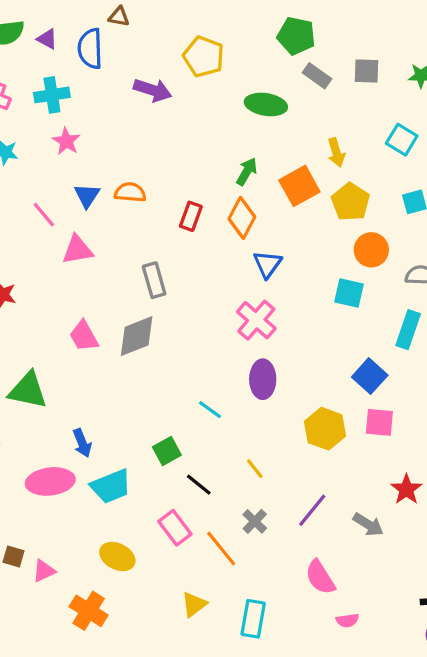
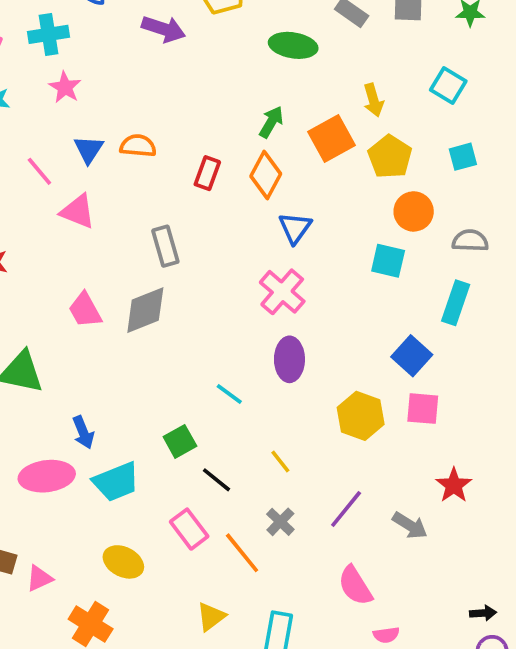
pink triangle: (77, 250) -> (78, 211), turned 32

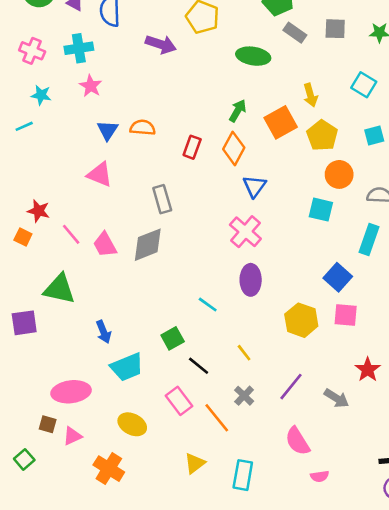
pink line: (39, 171) -> (71, 234), moved
pink ellipse: (47, 476) -> (71, 392), moved

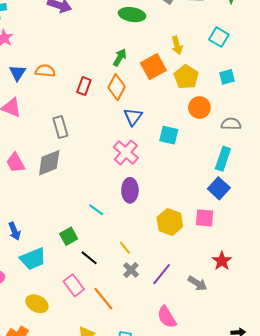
cyan square: (321, 210) -> (169, 135), moved
blue square: (338, 277) -> (219, 188), moved
gray cross: (244, 396) -> (131, 270), moved

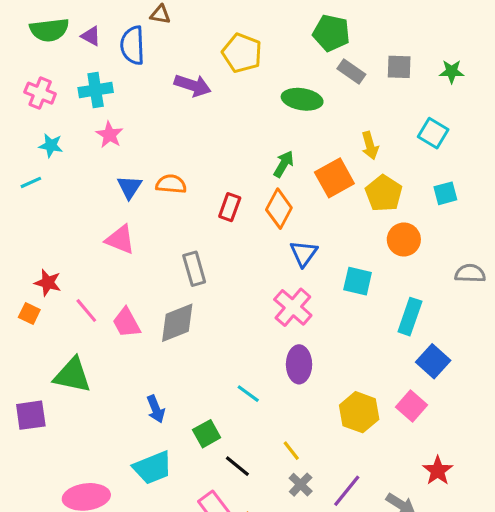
gray semicircle: (231, 124) -> (470, 273), moved
cyan rectangle: (223, 159) -> (410, 317), moved
pink square: (205, 218) -> (412, 406), turned 36
blue arrow: (14, 231) -> (156, 409), moved

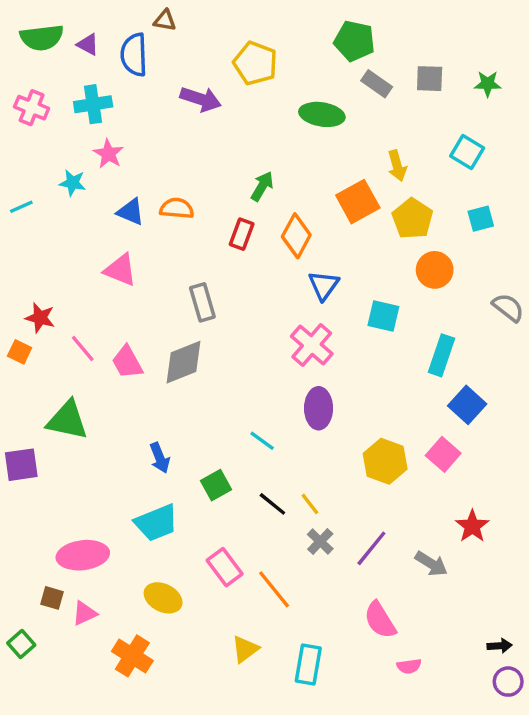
cyan star: (51, 145) -> (73, 183), moved
green arrow: (284, 164) -> (262, 186), moved
blue triangle: (129, 187) -> (131, 212), turned -40
gray semicircle: (470, 273) -> (508, 307), turned 36
black line: (237, 466) -> (272, 504), moved

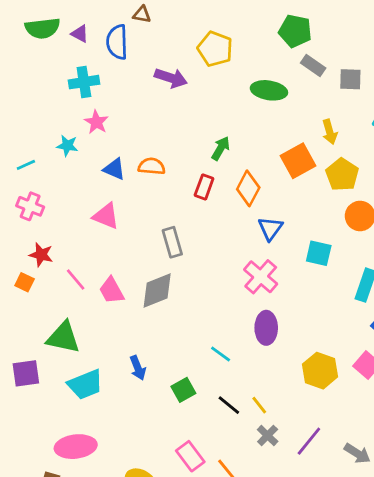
gray square: (430, 79) -> (350, 79), moved
pink cross: (32, 108) -> (30, 206), moved
cyan trapezoid: (156, 523) -> (85, 384), moved

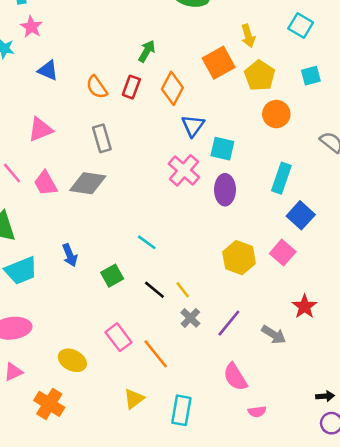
orange semicircle: (152, 166) -> (97, 87), moved, turned -130
pink triangle: (106, 216) -> (40, 129), moved, turned -44
cyan square: (319, 253) -> (222, 149), moved
gray diamond: (157, 291) -> (88, 183), turned 30
purple ellipse: (266, 328) -> (225, 190), moved

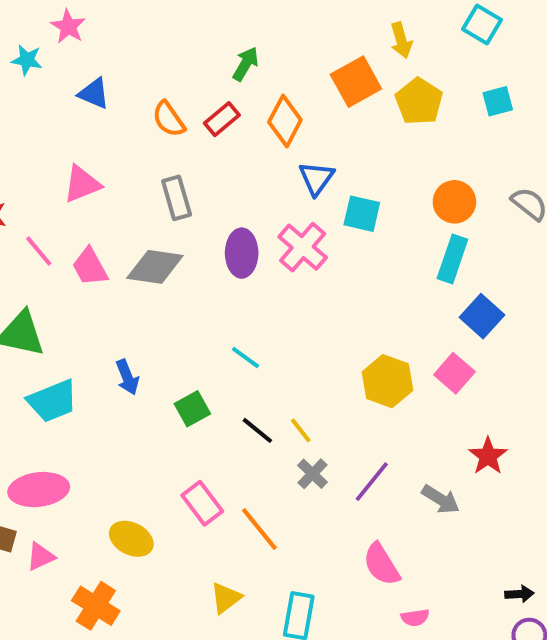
red rectangle: (131, 87) -> (222, 119), turned 30
orange circle: (276, 114) -> (454, 202), moved
purple ellipse: (225, 190) -> (242, 253), moved

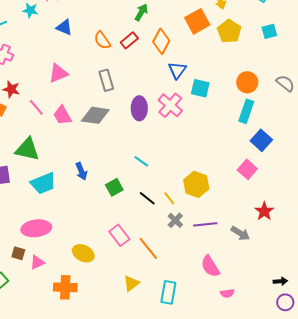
yellow hexagon: (387, 381) -> (196, 184), moved
purple line: (372, 482) -> (205, 224), turned 45
orange cross: (96, 606) -> (65, 287), turned -30

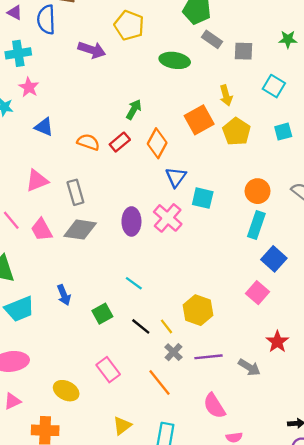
orange semicircle: (102, 40) -> (88, 142), turned 144
gray rectangle: (106, 80) -> (75, 192), moved
orange line: (148, 248) -> (159, 382), moved

